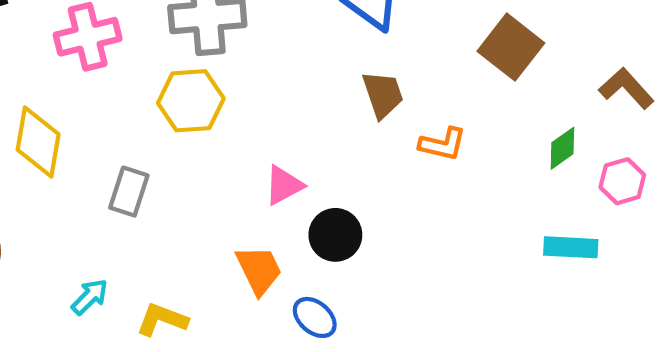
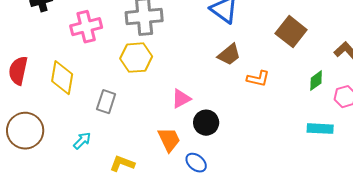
brown trapezoid: (383, 95) -> (229, 55), turned 70
cyan arrow: (90, 297) -> (82, 141), moved

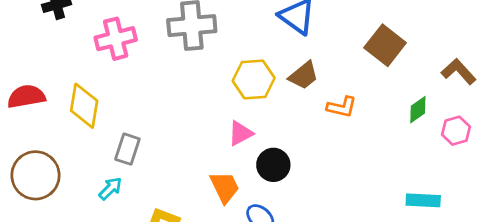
yellow hexagon: (136, 58) -> (254, 79), moved
red semicircle: (18, 71) -> (26, 97), turned 68
gray rectangle: (106, 102) -> (127, 149), moved
cyan rectangle: (320, 129) -> (423, 200), moved

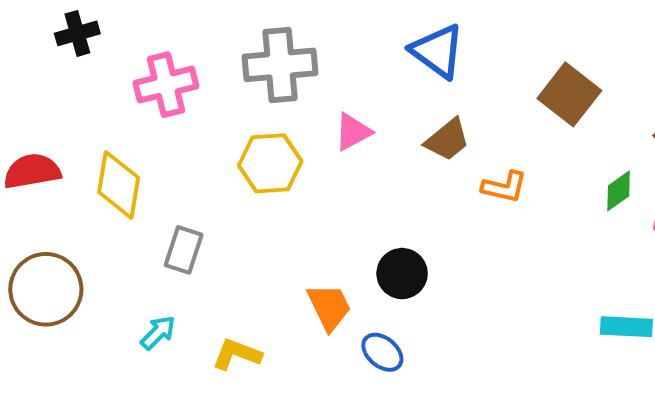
yellow hexagon: (254, 79) -> (270, 163), moved
pink triangle: (240, 133) -> (353, 132), moved
cyan arrow: (110, 189) -> (158, 333), moved

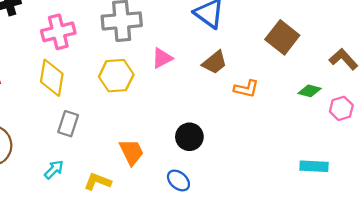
yellow diamond: (119, 185) -> (52, 78), moved
green diamond: (619, 191) -> (310, 91), turned 50
orange trapezoid: (329, 307) -> (131, 152), moved

